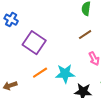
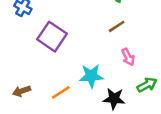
orange line: (40, 73) -> (61, 92), moved

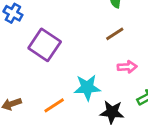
pink arrow: (128, 57) -> (127, 67), turned -66

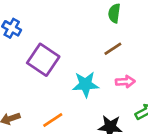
cyan star: (87, 87) -> (86, 84), moved

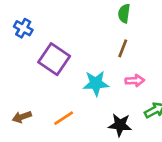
brown line: (113, 49) -> (123, 48), turned -36

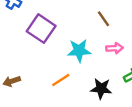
brown line: (123, 48) -> (104, 19), turned -56
orange line: (64, 118) -> (61, 80), moved

